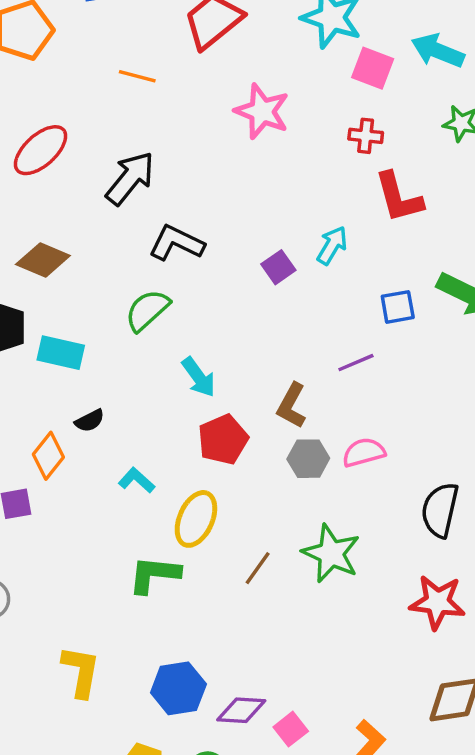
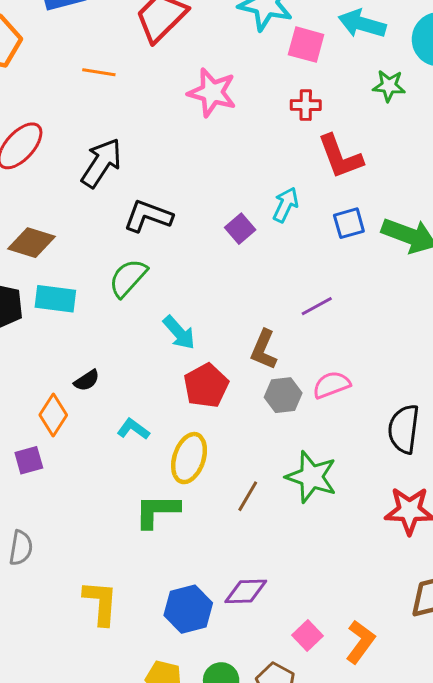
blue square: (398, 307) -> (349, 223), moved
cyan rectangle: (61, 353) -> (55, 299), moved
purple diamond: (241, 710) -> (246, 591), moved
pink square: (291, 729) -> (307, 636), moved

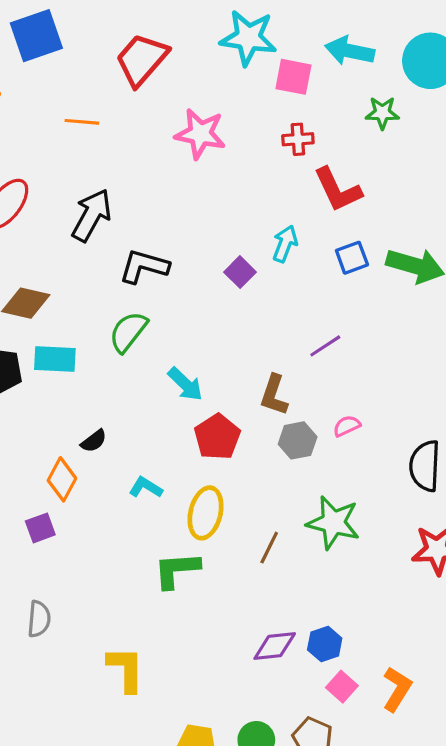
pink semicircle: (331, 385) -> (347, 426), size x0.7
blue hexagon: (188, 609) -> (325, 644), moved, size x0.7

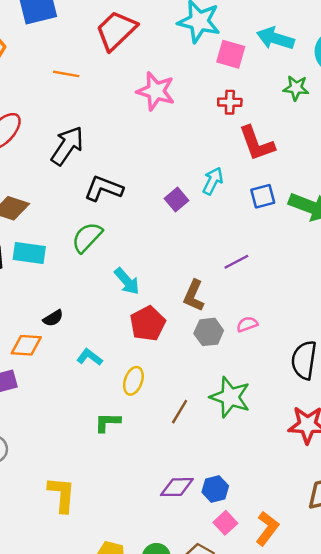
orange diamond: (62, 479) -> (26, 345), turned 60
yellow ellipse: (206, 513) -> (133, 381), size x0.7
green L-shape: (177, 570) -> (107, 422), size x0.7

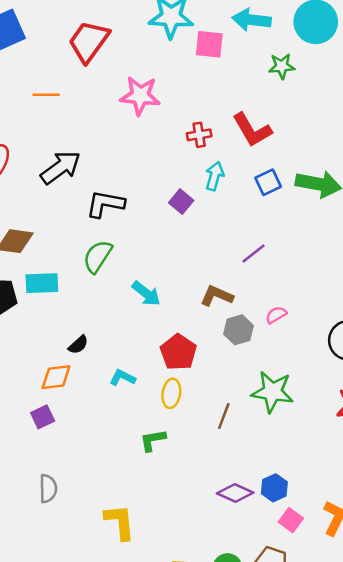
red cross: (230, 102) -> (199, 135), moved
black arrow: (67, 146) -> (61, 167), turned 30
brown L-shape: (194, 296) -> (217, 296), turned 100
red pentagon: (148, 324) -> (178, 352), moved
purple diamond: (177, 487) -> (235, 493), turned 36

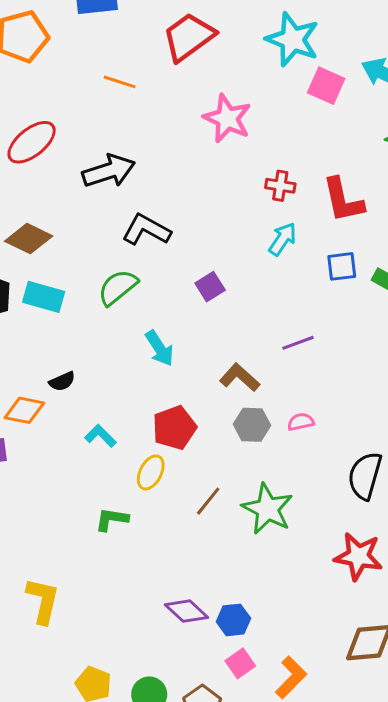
purple square: (181, 202) -> (210, 287), moved
brown line: (224, 416) -> (208, 501), moved

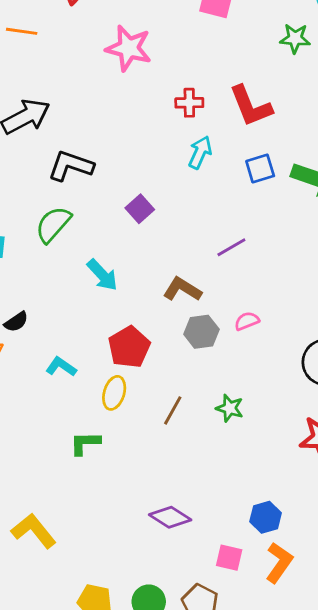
green star: (267, 509) -> (230, 408), size x0.6
yellow L-shape: (43, 601) -> (34, 531), turned -42
blue hexagon: (233, 620) -> (266, 517), moved
pink square: (240, 663) -> (229, 558), turned -32

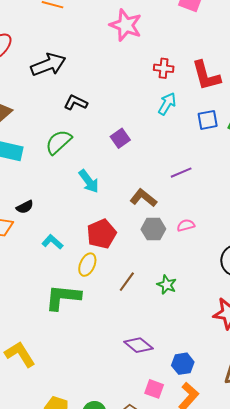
black L-shape: (71, 166) -> (76, 103), size x0.7
green L-shape: (85, 443) -> (63, 297), size x1.6
purple diamond: (170, 517) -> (138, 345), moved

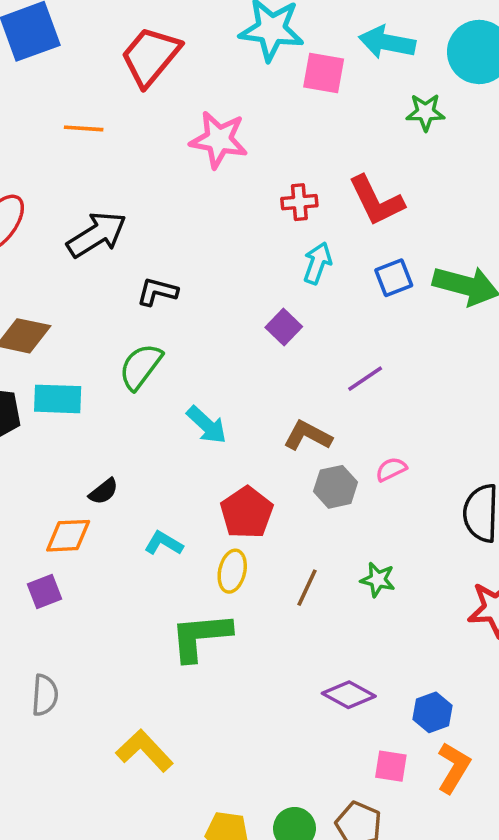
purple square: (120, 138) -> (284, 327), moved

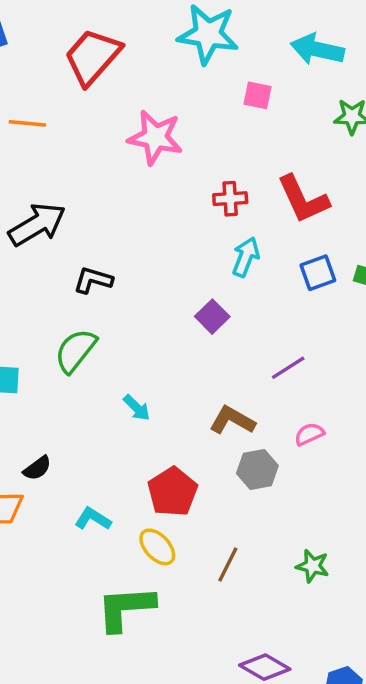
pink square: (324, 73) -> (258, 95), moved, size x0.7
cyan arrow: (207, 425) -> (137, 408), size x0.7
pink semicircle: (391, 469) -> (309, 434), moved
yellow ellipse: (232, 571) -> (157, 547), turned -57
green star: (378, 580) -> (313, 566), moved

